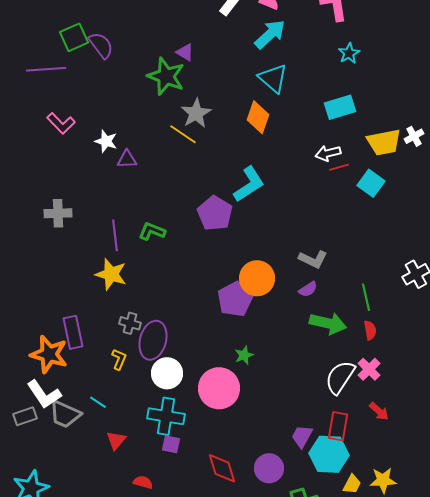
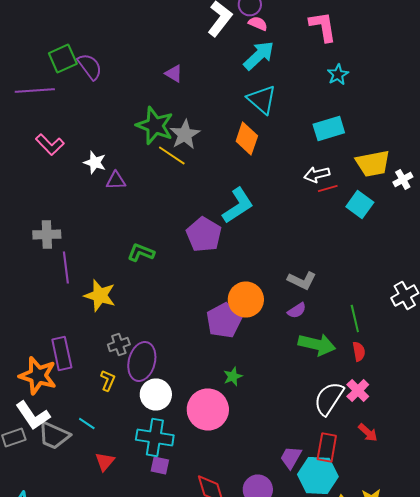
green star: (166, 76) -> (155, 126), moved
white cross: (414, 136) -> (403, 180), moved
purple line: (115, 235) -> (66, 268), moved
gray cross: (130, 323) -> (119, 344), turned -35

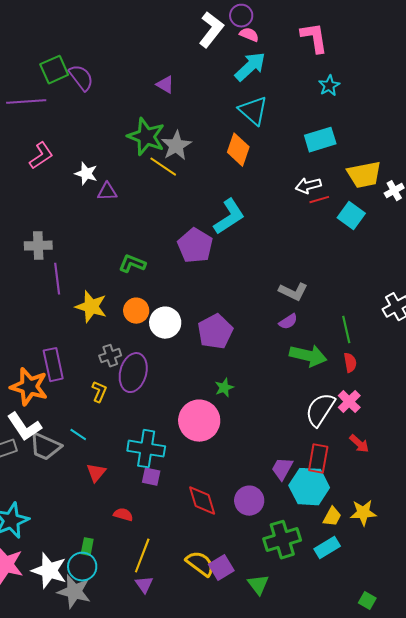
pink L-shape: (50, 144) -> (41, 156), turned -80
orange circle: (246, 300) -> (136, 311), moved, size x0.7
white circle: (156, 394) -> (165, 323), moved

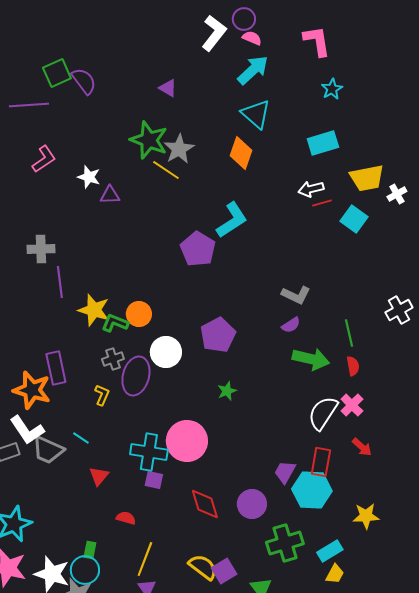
green L-shape: (132, 264) -> (115, 323), moved
white circle: (165, 323) -> (166, 352), moved
pink circle: (199, 421) -> (187, 441), moved
yellow trapezoid: (332, 517) -> (335, 574), moved

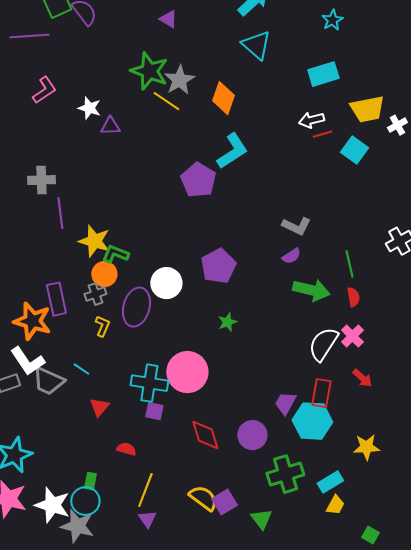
orange diamond: (241, 153) -> (223, 98), moved
orange circle: (139, 314) -> (104, 274), moved
gray cross: (113, 359) -> (95, 294), moved

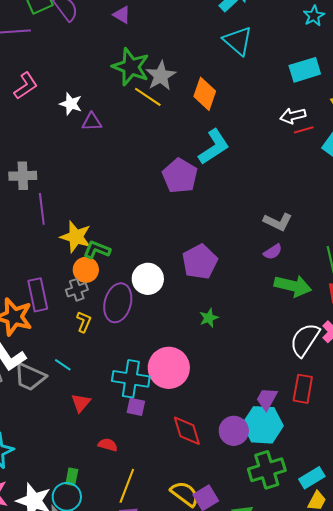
purple triangle: (168, 19) -> (122, 15), moved
cyan hexagon: (312, 421) -> (263, 425), moved

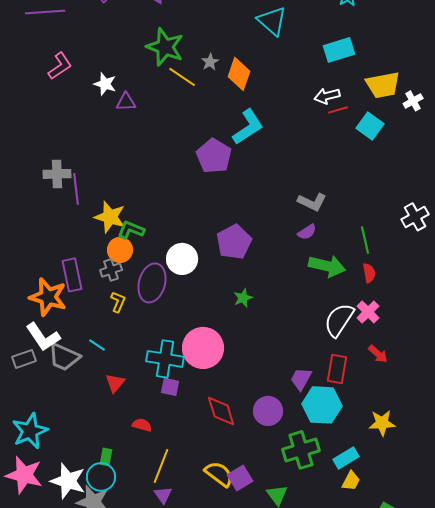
gray star: (161, 76) -> (210, 62), moved, size x0.6
gray cross: (23, 176) -> (57, 174), moved
cyan hexagon: (263, 425) -> (322, 405), moved

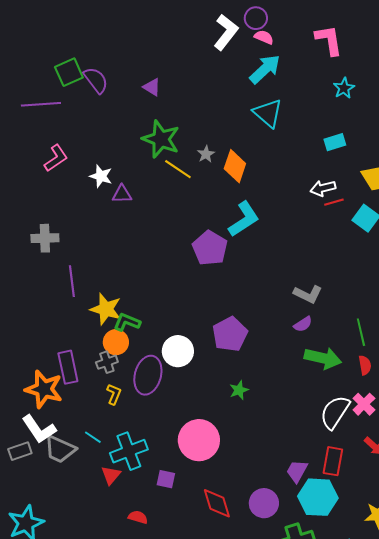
cyan rectangle: (339, 50) -> (335, 142), size x0.7
gray cross: (57, 174) -> (45, 238), moved
cyan cross: (165, 359) -> (129, 451), moved, turned -30

